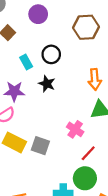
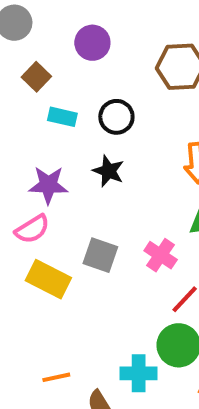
cyan rectangle: (26, 62) -> (62, 117), moved, turned -48
gray square: (40, 146) -> (100, 255), moved

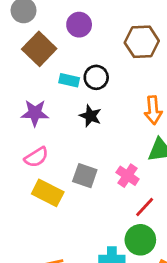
brown square: (36, 77) -> (39, 49), size x1.6
cyan rectangle: (62, 117) -> (69, 80), moved
purple star: (48, 185) -> (35, 113), moved

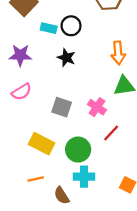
yellow rectangle: (48, 193) -> (42, 144), moved
green circle: (140, 240) -> (78, 150), moved

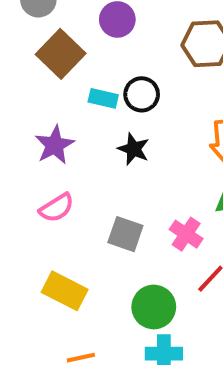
purple star: (20, 55) -> (55, 145), turned -30
yellow rectangle: (42, 144) -> (65, 291), moved

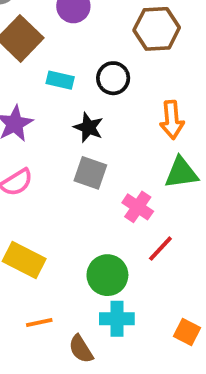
black circle: (142, 94) -> (113, 78), moved
gray square: (125, 234) -> (90, 173), moved

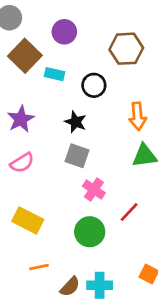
cyan rectangle: (60, 80) -> (54, 74), moved
pink cross: (138, 207) -> (94, 189), moved
cyan cross: (117, 319) -> (100, 285), moved
brown semicircle: (81, 349) -> (70, 287), turned -105

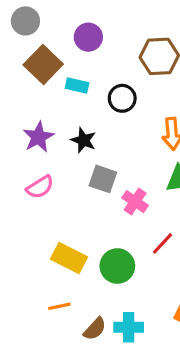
black star: (76, 122) -> (83, 140), moved
pink cross: (94, 189) -> (135, 202), moved
yellow rectangle: (28, 220) -> (69, 258), moved

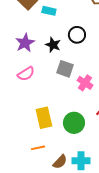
black circle: (122, 98) -> (77, 35), moved
yellow rectangle: (69, 258) -> (44, 118), turned 50

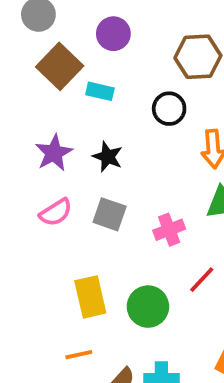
black circle: (77, 35) -> (169, 109), moved
gray square: (65, 69) -> (110, 214), moved
pink cross: (85, 83) -> (169, 230), turned 35

